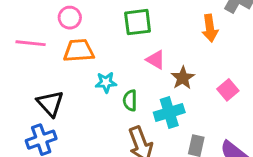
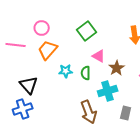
green square: (138, 22) -> (87, 31), turned -30
orange trapezoid: (79, 51) -> (48, 50), turned -45
green semicircle: (130, 100) -> (86, 73), moved

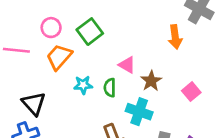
green square: (87, 31) -> (90, 32), moved
cyan cross: (108, 91) -> (139, 112), turned 36

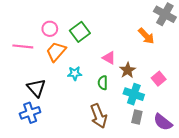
orange arrow: (175, 37) -> (146, 36), turned -36
green semicircle: (110, 88) -> (103, 83), moved
cyan cross: (139, 112) -> (134, 94), moved

